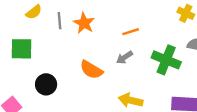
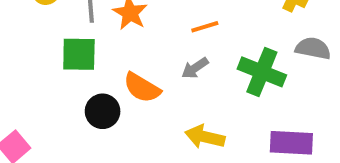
green square: (22, 49) -> (79, 54), moved
black circle: (46, 84) -> (103, 111), moved

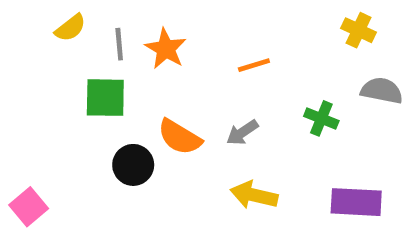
gray arrow: (195, 68) -> (242, 132), moved
green cross: (262, 72) -> (321, 118), size x0.6

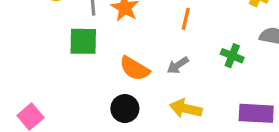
orange line: (254, 65) -> (186, 19), turned -60
black circle: (133, 165) -> (125, 109), moved

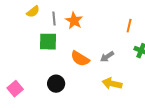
orange line: (186, 19) -> (129, 26), moved
black circle: (125, 109) -> (56, 84), moved

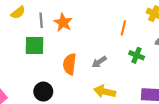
orange semicircle: (80, 59) -> (70, 64), turned 66

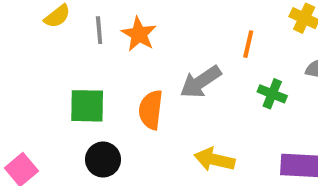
green square: (35, 45) -> (87, 106), moved
gray arrow: (99, 62) -> (201, 82), moved, size x1.5

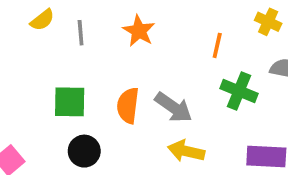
orange star: (139, 34) -> (139, 31), moved
gray arrow: (201, 82) -> (173, 107), moved, turned -111
green cross: (272, 94) -> (239, 91), size x1.4

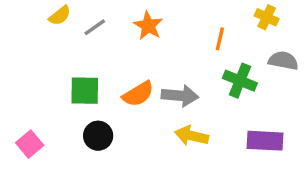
gray line: (81, 33) -> (95, 27), turned 60
orange semicircle: (128, 106) -> (138, 94), turned -128
gray arrow: (173, 107) -> (180, 96), turned -30

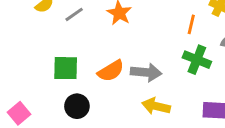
orange line: (220, 39) -> (191, 24), moved

